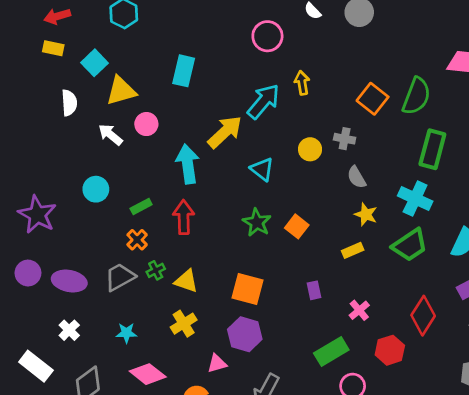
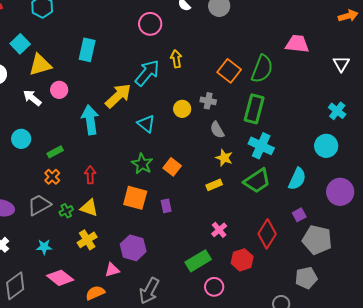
green rectangle: (432, 149) -> (254, 109), moved
red arrow: (184, 217) -> (90, 175), moved, size x0.7
green cross: (156, 270) -> (66, 211), moved
orange square: (247, 289) -> (135, 198), moved
purple rectangle: (314, 290) -> (166, 206), moved

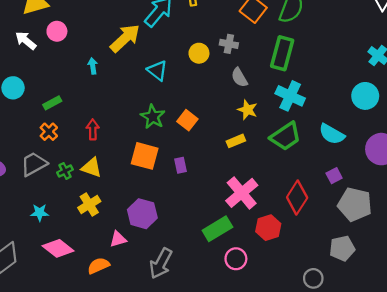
cyan arrow: (90, 120) -> (93, 66), size x0.5
cyan semicircle: (297, 179) -> (332, 134), turned 95
pink cross: (219, 230) -> (242, 193), size x1.8

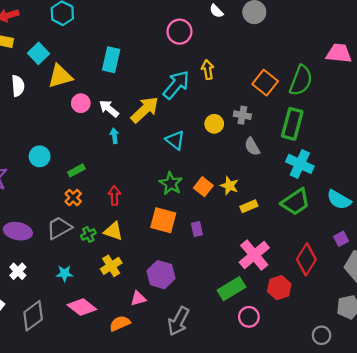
white arrow: (26, 40) -> (109, 109), moved
yellow star: (247, 110) -> (229, 186), moved

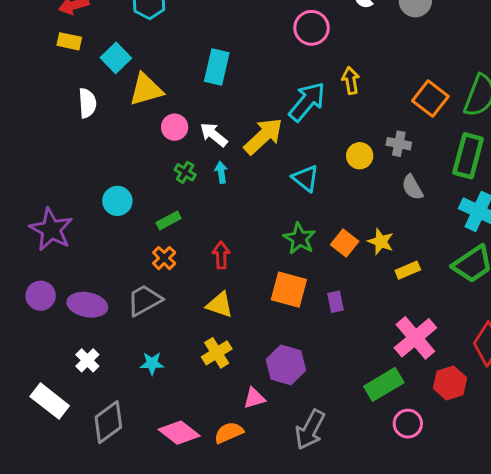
green cross: (88, 234) -> (185, 172), moved, turned -32
pink diamond: (82, 307) -> (179, 433), moved

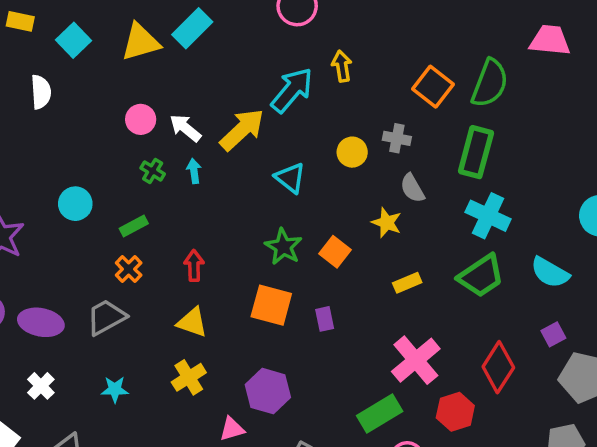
cyan rectangle: (217, 67) -> (192, 28), moved, turned 32
yellow triangle: (146, 90) -> (141, 42), moved
yellow star: (381, 242) -> (387, 223), moved

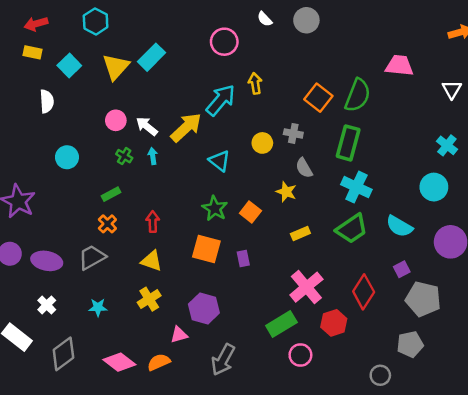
yellow triangle: (141, 42) -> (116, 67), turned -32
cyan circle: (75, 204) -> (67, 157), moved

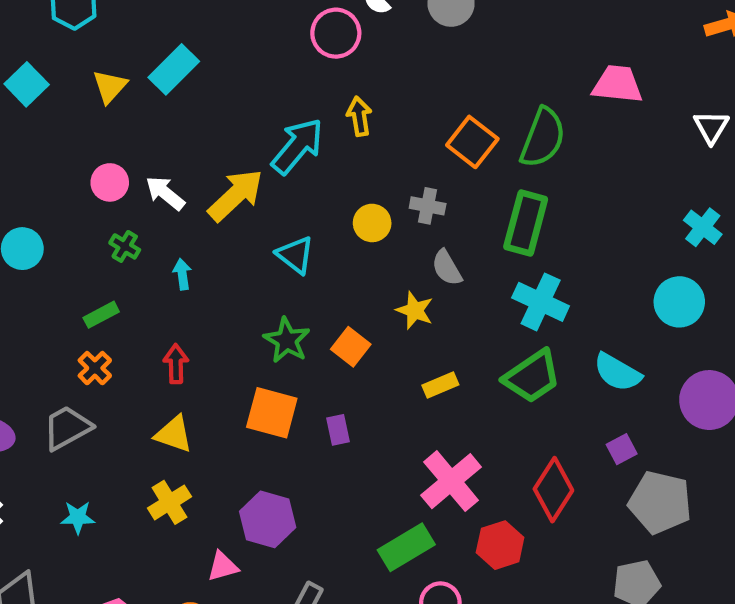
pink circle: (224, 42) -> (336, 33), moved
yellow triangle: (116, 67) -> (110, 86), size x0.7
cyan arrow: (153, 156) -> (182, 274), moved

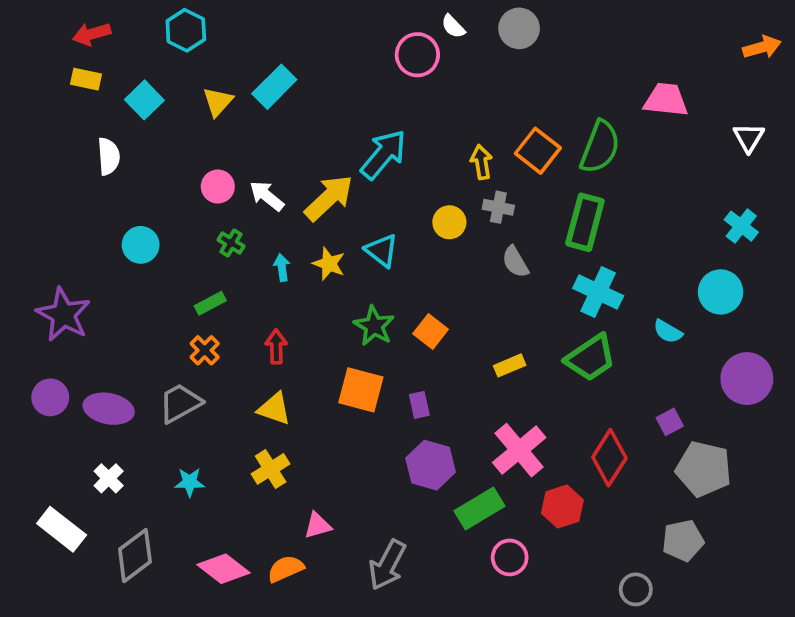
yellow arrow: (359, 116) -> (481, 162), moved
yellow star: (415, 310) -> (329, 264), moved
cyan semicircle: (617, 372) -> (668, 331), moved, size x0.7
purple hexagon: (268, 519) -> (431, 465), moved

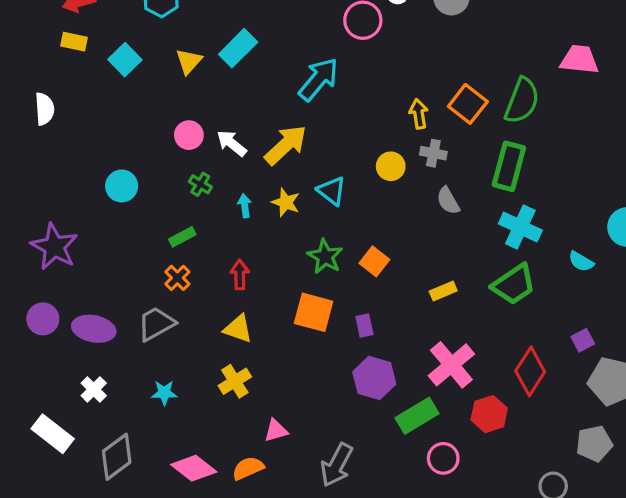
cyan arrow: (383, 155) -> (319, 79), moved
white semicircle: (109, 156) -> (44, 109), moved

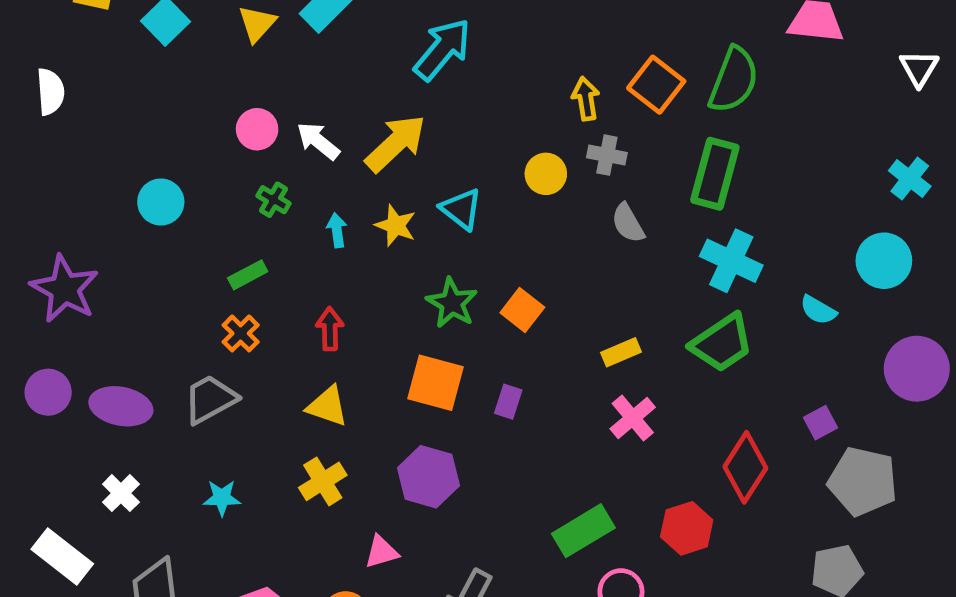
purple rectangle: (364, 325) -> (508, 402), turned 30
pink cross: (451, 365) -> (633, 418), moved, size x0.7
purple hexagon: (374, 378) -> (428, 477), moved

